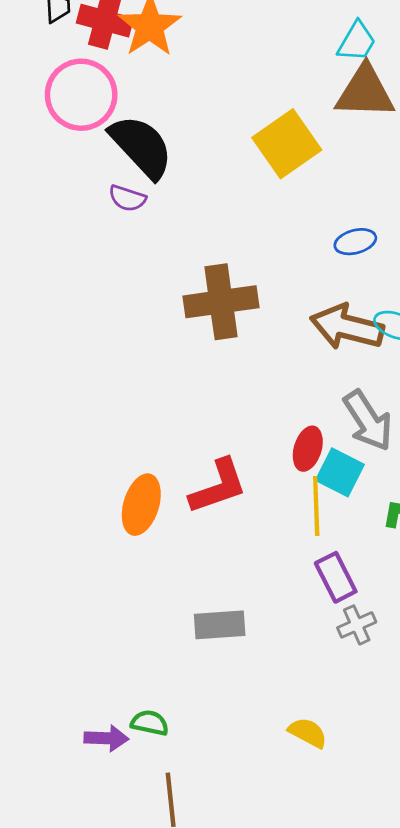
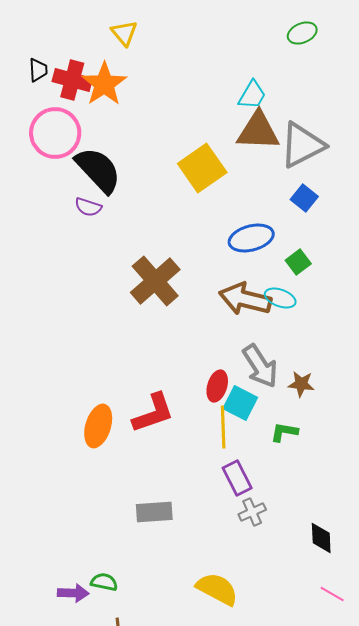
blue ellipse: (355, 242) -> (251, 238), size x1.5
brown cross: (221, 302) -> (155, 281), turned -33
yellow semicircle: (308, 733) -> (217, 589), size x1.5

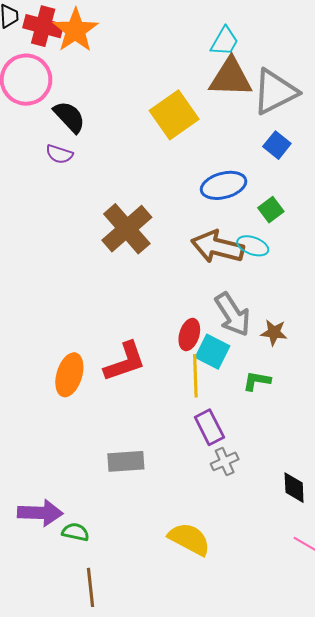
black semicircle: (98, 170) -> (69, 117), size x0.7
purple arrow: (73, 593) -> (40, 513), moved, size x1.4

